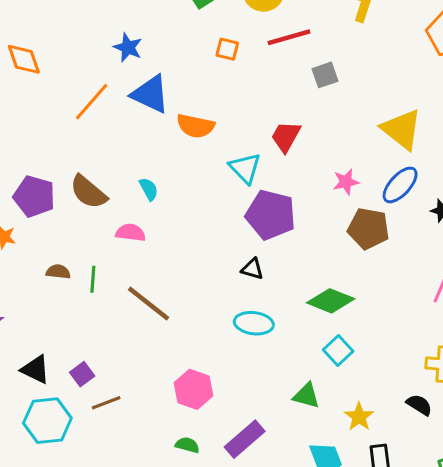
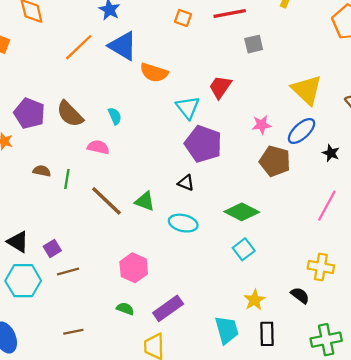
green triangle: (306, 396) -> (145, 201), moved

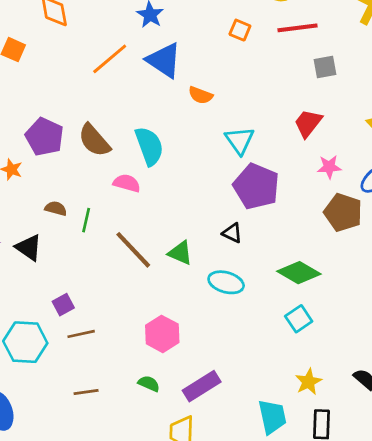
orange semicircle: (154, 73) -> (200, 95), size x0.7
red trapezoid: (220, 87) -> (308, 123), moved
cyan semicircle: (115, 116) -> (149, 146), size x1.8
black triangle: (18, 242) -> (29, 248), moved
brown line: (73, 332) -> (86, 392), moved

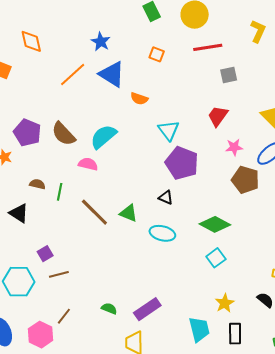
orange square: (240, 30) -> (157, 54), moved
cyan semicircle: (149, 146) -> (103, 137), turned -108
pink hexagon: (162, 334) -> (41, 335), moved
brown line: (86, 392) -> (64, 316), turned -42

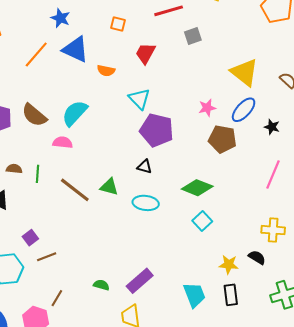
red trapezoid: (218, 116) -> (145, 53), moved
yellow star: (225, 303) -> (229, 264), moved, turned -30

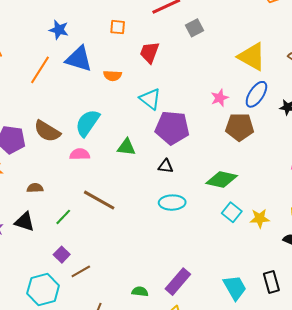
green line: (37, 174) -> (63, 217), moved, turned 48
green triangle: (109, 187) -> (126, 147), moved
yellow star: (229, 264) -> (260, 218), moved

